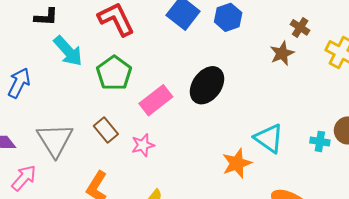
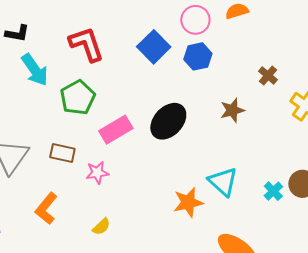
brown star: (282, 53) -> (232, 110), moved
brown rectangle: (106, 130) -> (62, 153), turned -45
cyan cross: (320, 141) -> (273, 191), turned 30

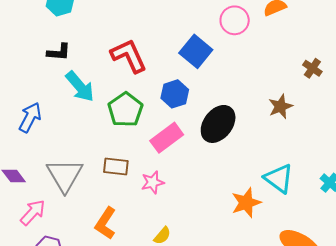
blue hexagon: (198, 56) -> (175, 94), moved

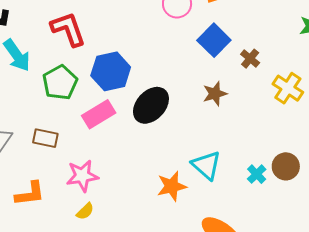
blue square: (196, 51) -> (214, 40), moved
blue hexagon: (175, 94) -> (111, 71), size x1.4
pink star: (153, 182) -> (82, 176), moved, size x1.4
orange L-shape: (106, 223) -> (30, 194), turned -136

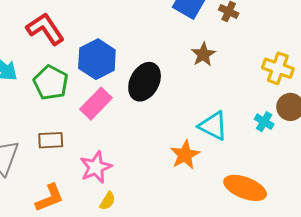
yellow cross: (288, 88) -> (278, 68), moved

